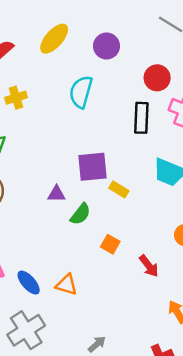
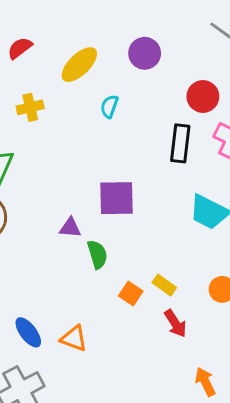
yellow ellipse: (54, 39) -> (79, 65), moved
cyan semicircle: (81, 92) -> (109, 106), size x0.6
yellow rectangle: (119, 189) -> (164, 285), moved
green semicircle: (80, 214) -> (97, 254), turned -60

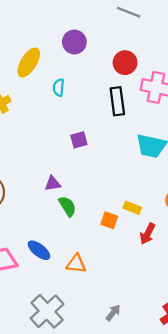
purple square: (116, 198) -> (79, 140), moved, size x0.6
green semicircle: (97, 254) -> (67, 206), moved
red arrow: (175, 323) -> (148, 234), turned 75
blue ellipse: (28, 332) -> (39, 250), moved

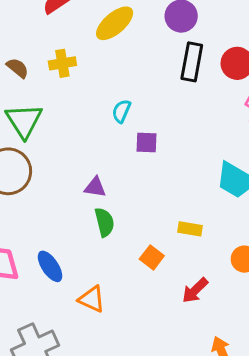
cyan semicircle: (59, 87) -> (121, 111), moved
black rectangle: (117, 101) -> (192, 62), moved
yellow rectangle: (132, 208) -> (190, 229), moved, turned -30

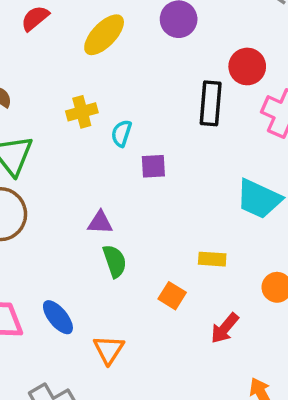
black rectangle: (192, 62) -> (211, 103), moved
yellow cross: (62, 63) -> (82, 112), moved
orange triangle: (92, 299) -> (109, 350), turned 44

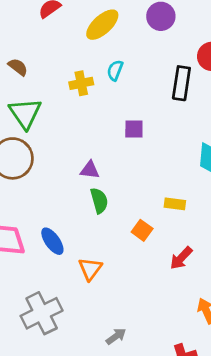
cyan semicircle: (121, 133) -> (115, 70), moved

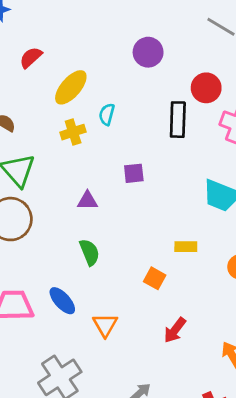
yellow ellipse: (102, 25) -> (71, 87), moved
purple triangle: (90, 170) -> (87, 201), moved
green semicircle: (99, 201) -> (89, 252), moved
red arrow: (181, 258) -> (175, 330), moved

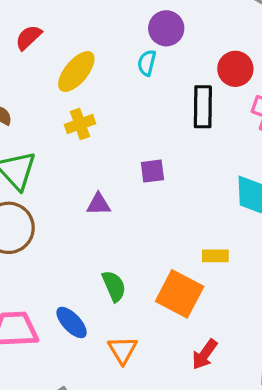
cyan semicircle: (107, 114) -> (147, 63), moved
green semicircle: (89, 252) -> (114, 286), moved
orange square: (155, 278) -> (180, 294), size x1.8

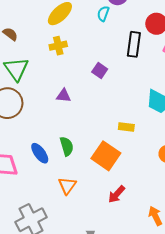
purple square: (152, 171) -> (100, 71), moved, turned 35
yellow rectangle: (215, 256) -> (126, 127), moved
blue ellipse: (72, 322) -> (40, 153), moved

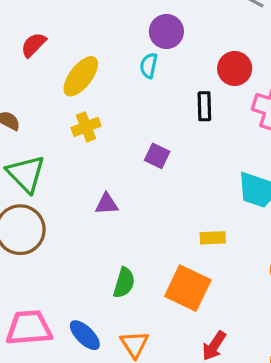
black rectangle: (134, 44) -> (204, 106), size x0.7
green semicircle: (67, 146) -> (124, 283), turned 42
blue ellipse: (40, 153) -> (85, 335), moved

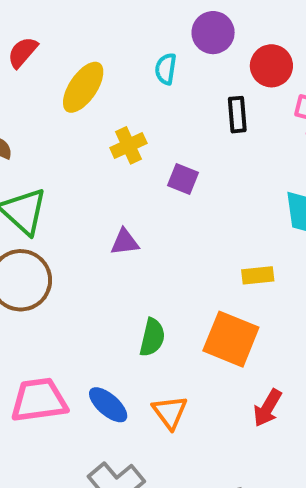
purple circle: (166, 32) -> (213, 33), moved
yellow cross: (86, 127) -> (128, 145), moved

